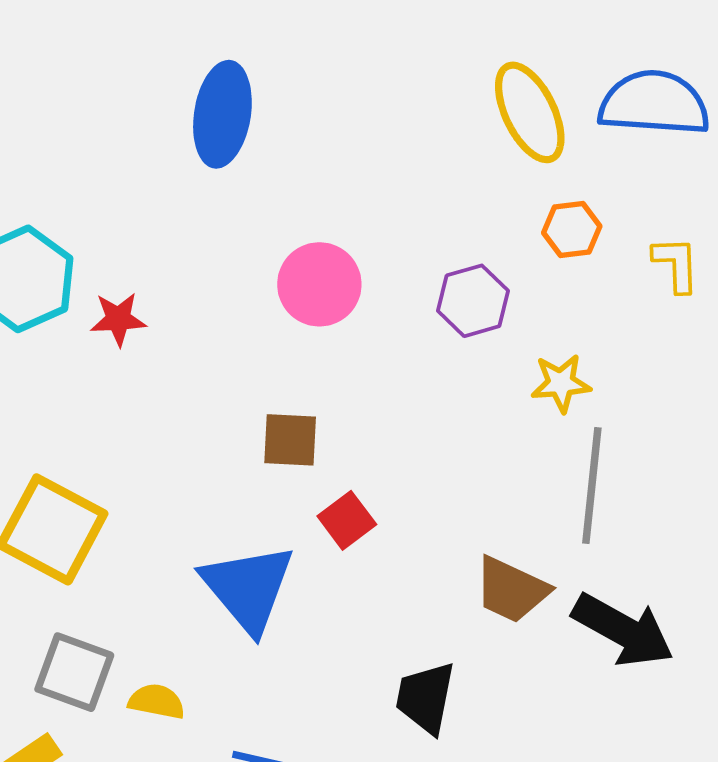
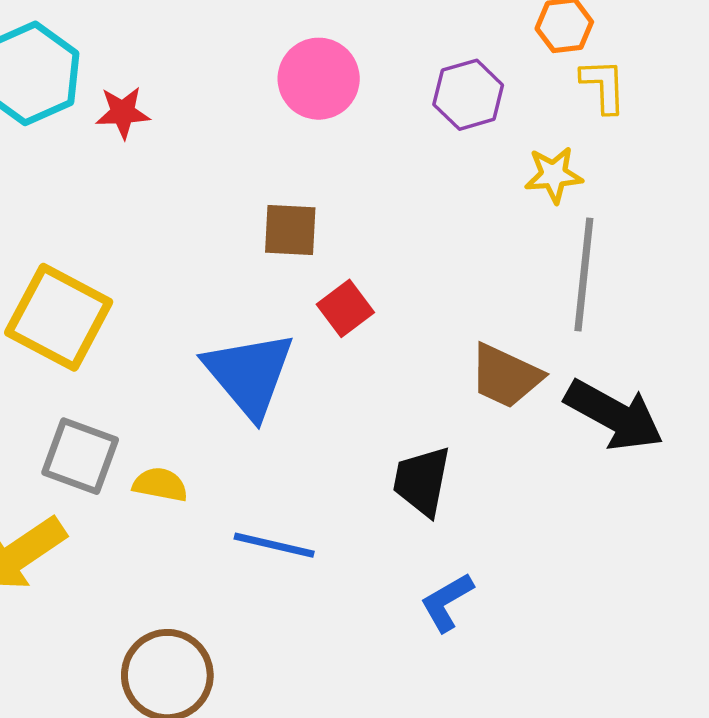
yellow L-shape: (676, 264) -> (603, 86), moved

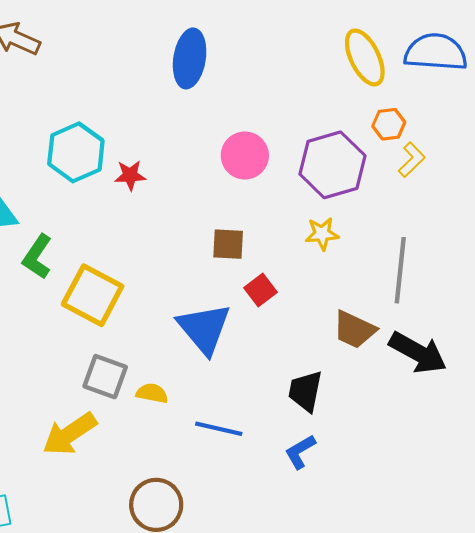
yellow L-shape: (603, 86) -> (412, 160), turned 48
purple hexagon: (468, 95) -> (332, 165), size x1.6
yellow star: (554, 175) -> (322, 234), moved
blue L-shape: (447, 602) -> (300, 452), moved

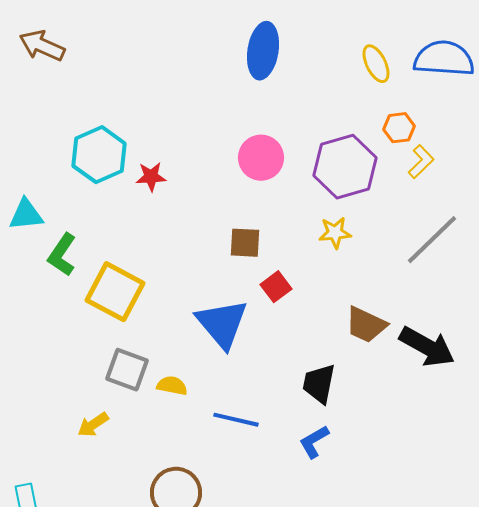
yellow ellipse: (365, 57) -> (376, 64), size x0.7
blue ellipse: (190, 58) -> (263, 51), moved
gray line: (400, 270) -> (432, 240), moved, turned 40
yellow arrow: (70, 434) -> (93, 425), size x0.6

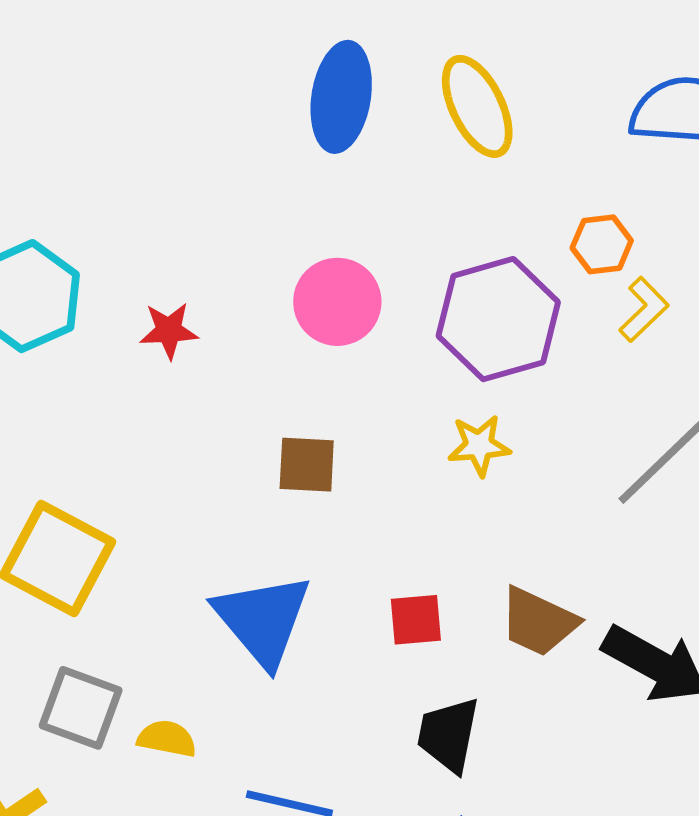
yellow ellipse: (376, 64) -> (477, 106), moved, size x1.4
red star: (151, 177) -> (169, 331), moved
red square: (276, 287) -> (416, 620), moved, turned 32

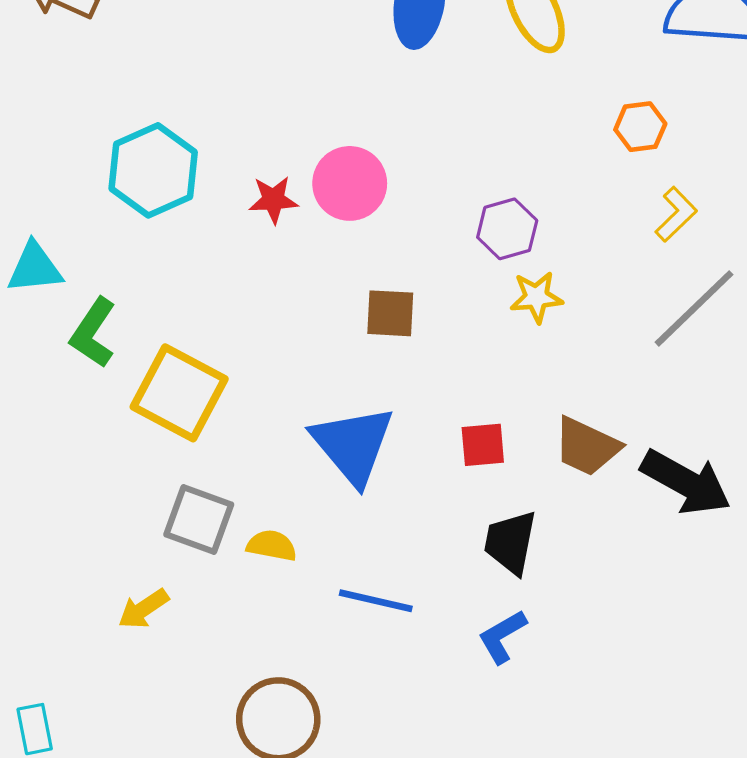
pink circle: (337, 302) -> (350, 183), moved
yellow L-shape: (644, 309) -> (676, 214), moved
purple hexagon: (498, 319) -> (507, 229), moved, size x0.6

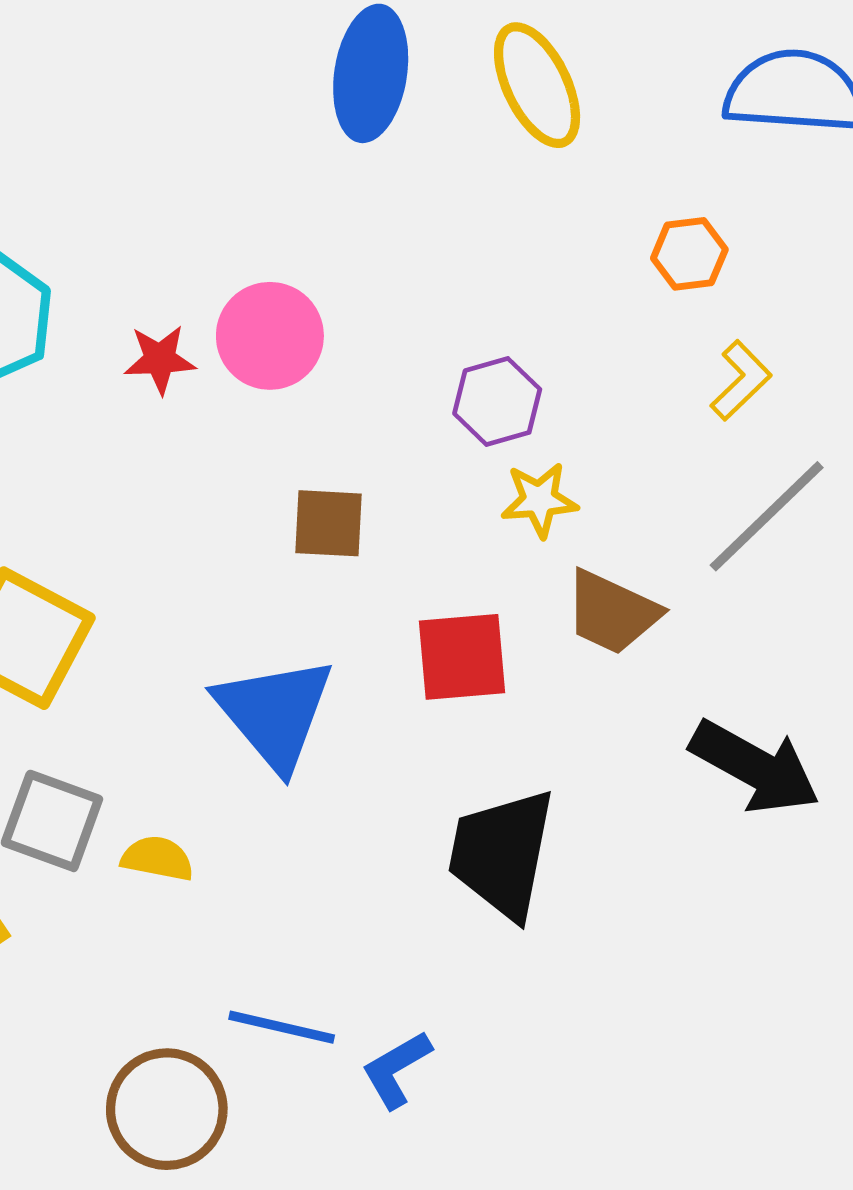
red square: (483, 445) -> (462, 657), moved, size x1.4
brown trapezoid: (587, 447) -> (612, 612), moved
black trapezoid: (510, 542) -> (502, 854), size x1.4
blue line: (376, 601) -> (282, 1027), moved
blue L-shape: (502, 636) -> (396, 1069), moved

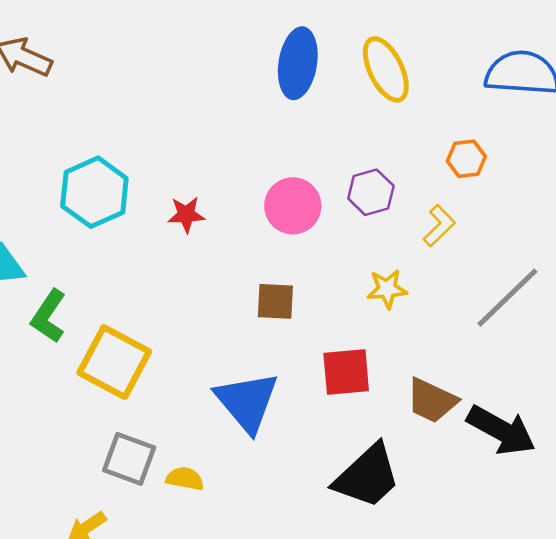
pink circle: (270, 336) -> (293, 206), moved
yellow L-shape: (741, 380) -> (439, 226), moved
purple hexagon: (497, 401) -> (371, 192), moved
brown trapezoid: (612, 612) -> (432, 401), moved
black trapezoid: (502, 854) -> (367, 476), turned -144

